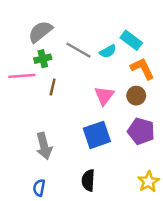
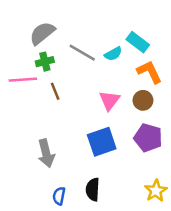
brown line: (53, 87) -> (55, 91), turned -35
blue semicircle: (39, 188) -> (59, 196), moved

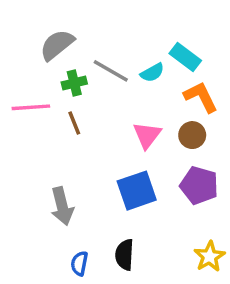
green cross: (45, 62) -> (74, 83), moved

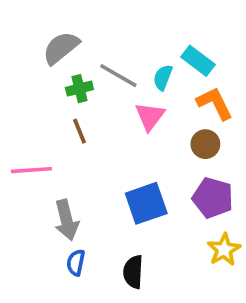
cyan semicircle: (152, 73) -> (163, 77), turned 140
pink line: (31, 107) -> (31, 170), moved
pink triangle: (147, 135) -> (150, 116), moved
yellow star: (210, 256) -> (224, 250), moved
blue semicircle: (79, 263) -> (76, 263), moved

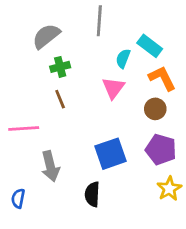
gray line: (118, 76) -> (99, 21), moved, turned 64
blue semicircle: (76, 263) -> (18, 198), moved
black semicircle: (133, 272) -> (92, 194), moved

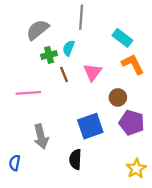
cyan semicircle: (123, 59) -> (69, 48), moved
brown line: (60, 99) -> (64, 74), moved
brown circle: (155, 109) -> (118, 97), moved
pink line: (24, 128) -> (28, 93), moved
yellow star: (169, 189) -> (136, 169), moved

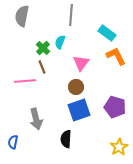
gray semicircle: (38, 30) -> (22, 16), moved, turned -40
green cross: (49, 55) -> (43, 48), turned -32
brown line: (64, 74) -> (42, 67), moved
brown circle: (118, 97) -> (76, 87), moved

